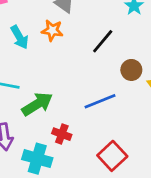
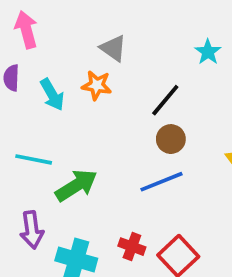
brown circle: (131, 70) -> (171, 139), moved
red cross: (62, 134) -> (132, 247), moved

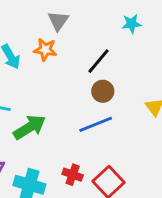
gray triangle: (113, 48) -> (58, 21), turned 30
cyan star: (208, 52) -> (132, 24), turned 30

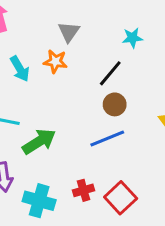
cyan star: (132, 24) -> (132, 38), moved
red cross: (73, 175) -> (84, 190), turned -36

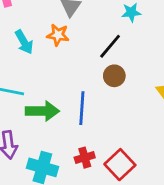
blue line: (107, 138) -> (82, 108), moved, turned -64
green arrow: (39, 141) -> (42, 111), turned 32

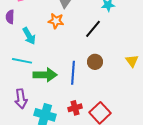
cyan arrow: (24, 42) -> (29, 36), moved
brown circle: (114, 76) -> (95, 62), moved

